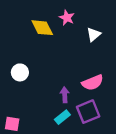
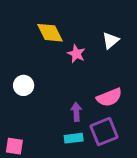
pink star: (67, 18) -> (76, 54), moved
cyan rectangle: (62, 117) -> (74, 138), turned 32

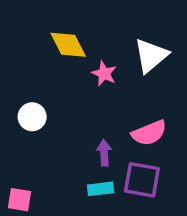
white triangle: (111, 41) -> (151, 56), size x1.5
purple square: (104, 132) -> (142, 180), turned 32

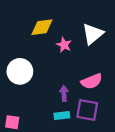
yellow diamond: (68, 45) -> (42, 27), turned -70
white circle: (32, 117) -> (20, 71), size x1.5

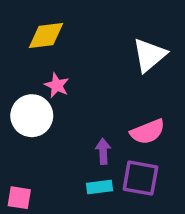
yellow diamond: (42, 27) -> (46, 35), moved
pink star: (64, 45) -> (57, 85), moved

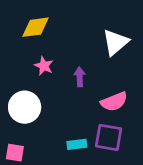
white circle: (32, 116) -> (25, 107), moved
purple arrow: (103, 151) -> (80, 77), moved

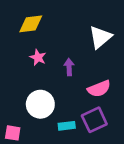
white circle: (25, 107) -> (40, 104), moved
purple square: (109, 137) -> (94, 120), turned -35

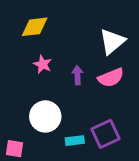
pink semicircle: (99, 89) -> (111, 78), moved

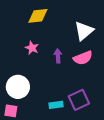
yellow diamond: (35, 27) -> (38, 16), moved
white circle: (45, 116) -> (18, 87), moved

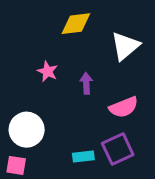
yellow diamond: (38, 16) -> (76, 24), moved
pink semicircle: (83, 58) -> (124, 107), moved

